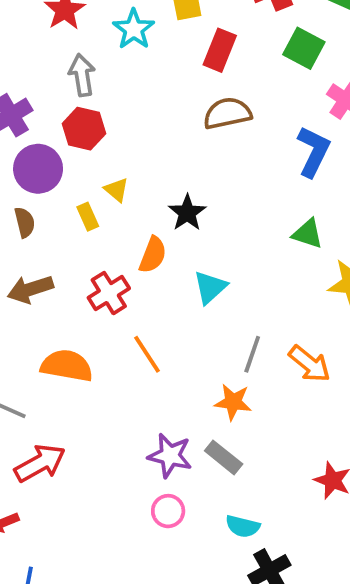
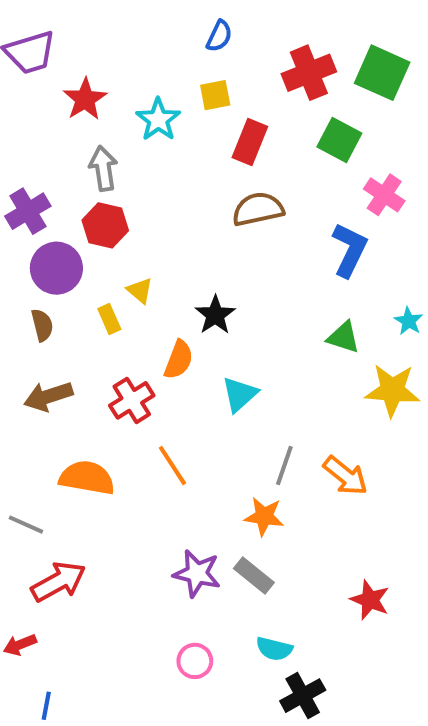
pink circle: (168, 511) -> (195, 661), moved

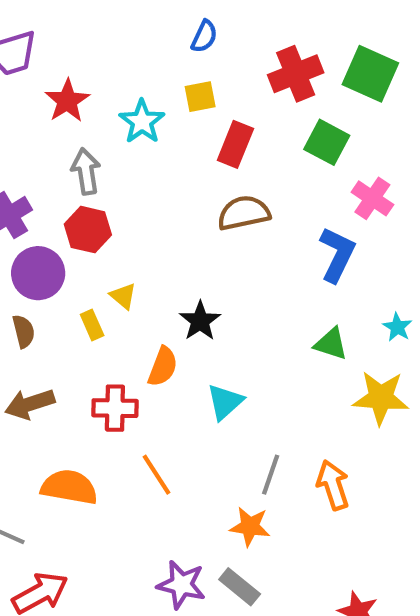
red cross: (132, 400) -> (115, 408), turned 33
orange arrow: (345, 476) -> (333, 485), turned -147

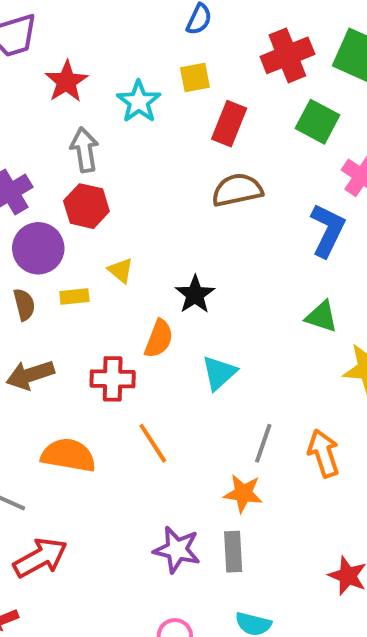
yellow rectangle: (92, 325) -> (74, 296), moved, turned -72
gray rectangle: (240, 587) -> (233, 552), turned 48

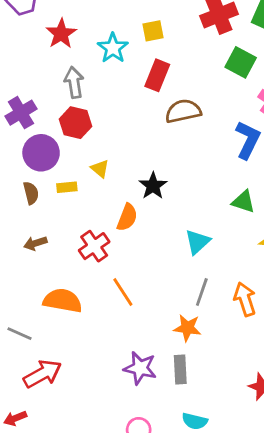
red rectangle: (229, 124) -> (157, 75), moved
cyan triangle: (219, 373) -> (197, 242), moved
brown arrow: (30, 375) -> (35, 243), size x0.7
red cross: (113, 379) -> (94, 246), turned -36

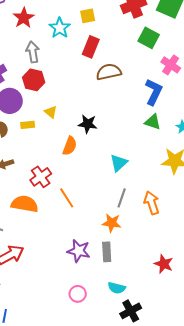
black star: (153, 186) -> (88, 124), turned -30
green triangle: (243, 202) -> (153, 122), moved
red cross: (94, 246) -> (41, 177), moved

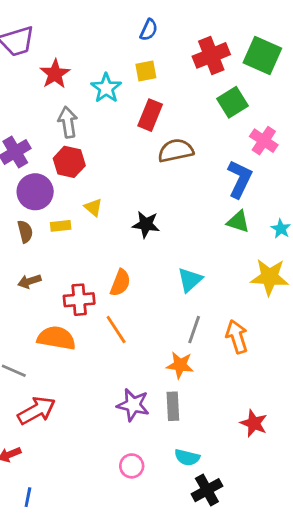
green square: (149, 38) -> (233, 102), turned 30
orange semicircle: (70, 146) -> (120, 283), moved
red cross: (41, 177) -> (79, 300), turned 30

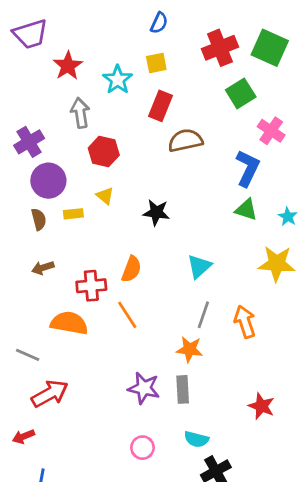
red hexagon: (69, 162) -> (104, 152), moved

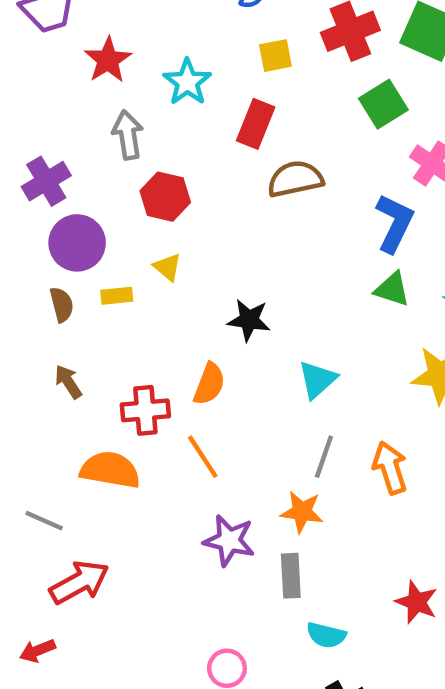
yellow square: (156, 63) -> (275, 56), moved
black star: (156, 212) -> (249, 320), moved
brown arrow: (43, 268) -> (68, 382), turned 75
purple star: (144, 388) -> (229, 540), moved
cyan semicircle: (196, 439) -> (326, 635), moved

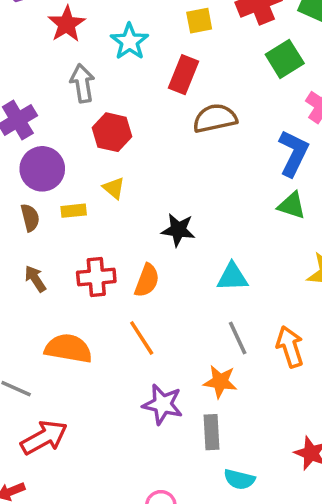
cyan triangle: (317, 380) -> (232, 277), turned 40
red cross: (145, 410) -> (96, 277), moved
gray line: (324, 457) -> (238, 338), turned -44

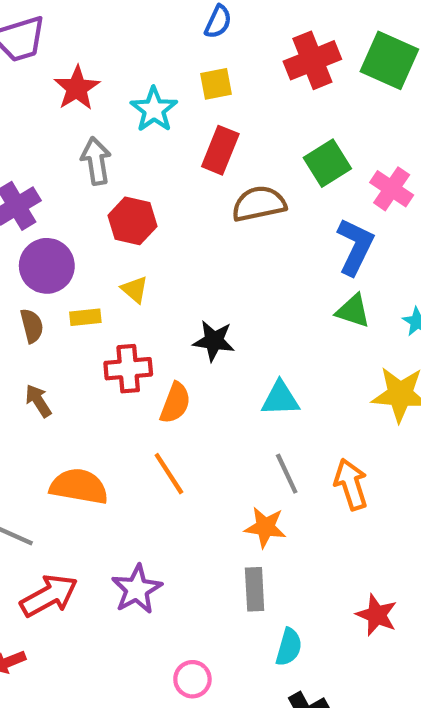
yellow square: (199, 21) -> (216, 84), moved
green square: (285, 59) -> (327, 163), moved
red cross: (96, 277) -> (128, 369), moved
purple star: (163, 404) -> (137, 589), moved, turned 30
cyan semicircle: (239, 479) -> (289, 647), turned -88

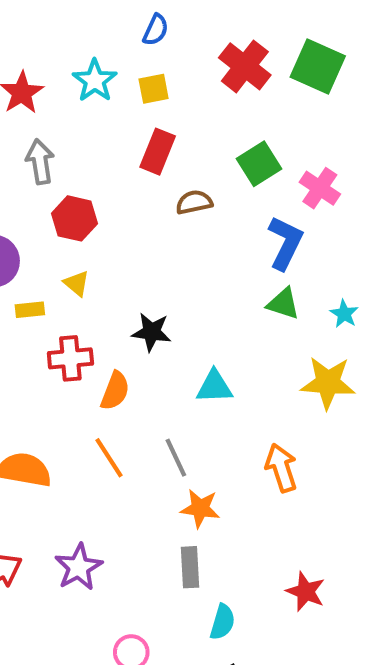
red cross: (312, 60) -> (245, 66), turned -30
cyan star: (154, 110) -> (95, 81), moved
brown semicircle: (259, 204) -> (194, 202), size x0.7
gray line: (287, 474) -> (176, 458), moved

